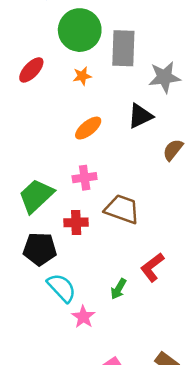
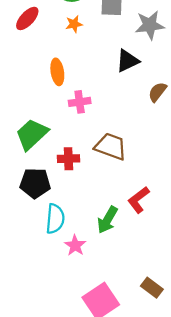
orange ellipse: (88, 128) -> (57, 72), moved, turned -60
pink cross: (85, 178) -> (80, 102), moved
cyan semicircle: (62, 288) -> (55, 219), turned 48
green arrow: (118, 289) -> (107, 220), size x1.4

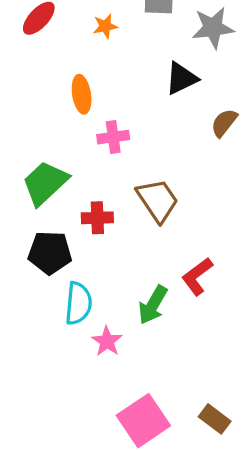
brown trapezoid: (111, 146) -> (158, 200), turned 36
brown rectangle: (152, 288) -> (215, 419), moved

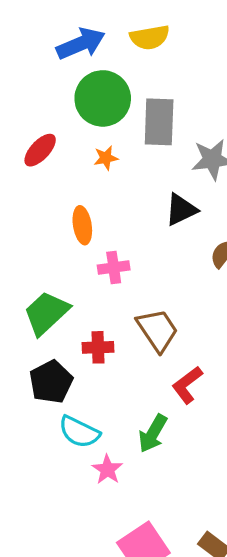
black pentagon: (50, 253) -> (51, 382), turned -30
red L-shape: (197, 276) -> (187, 385), moved
cyan semicircle: (78, 303) -> (79, 432), turned 111

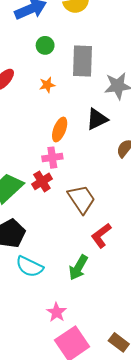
green circle: (103, 98) -> (45, 45), size x0.5
orange ellipse: (82, 225) -> (60, 129), moved, turned 30
red cross: (98, 347) -> (42, 181), moved, turned -30
pink star: (107, 469) -> (57, 312), moved

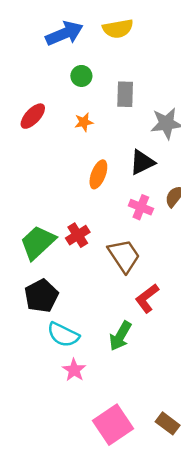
gray rectangle: (82, 61) -> (125, 94), size x0.7
pink cross: (52, 158) -> (141, 207), moved, turned 30
pink star: (57, 312) -> (74, 370), moved

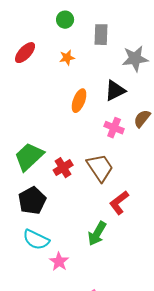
red cross: (78, 235) -> (63, 168), moved
cyan semicircle: (63, 335) -> (36, 240), moved

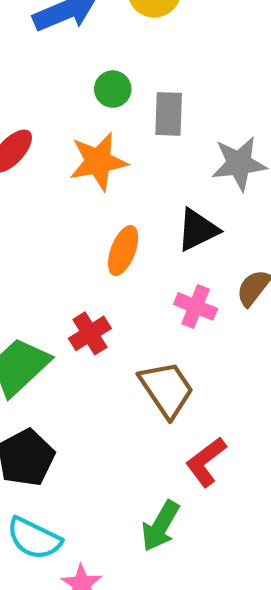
green circle: (65, 20) -> (113, 89), moved
orange star: (67, 58) -> (98, 162), size x1.8
red cross: (63, 168) -> (90, 333), moved

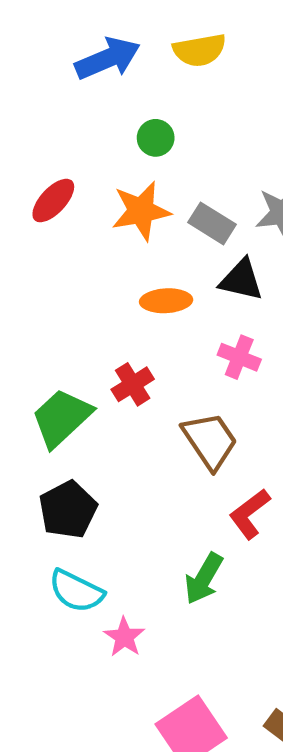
gray rectangle: (169, 114) -> (212, 223), moved, turned -60
black triangle: (198, 230) -> (241, 280), turned 39
orange ellipse: (123, 251) -> (166, 301), turned 66

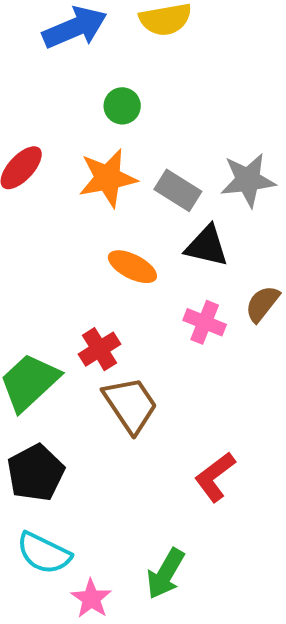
orange ellipse: (166, 301) -> (132, 267), turned 30
brown trapezoid: (210, 441) -> (130, 405), moved
green arrow: (204, 579) -> (165, 574), moved

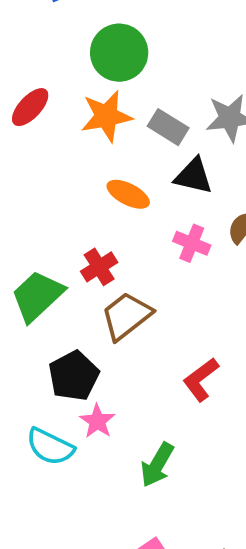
green circle: (122, 106) -> (119, 53), size x1.8
brown trapezoid: (130, 405) -> (126, 316), turned -94
black pentagon: (36, 473) -> (74, 376), moved
pink star: (91, 598) -> (97, 421), moved

